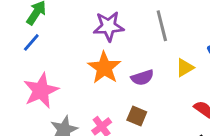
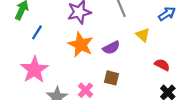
blue line: (31, 42) -> (37, 32), moved
yellow triangle: (185, 68) -> (143, 35), turned -40

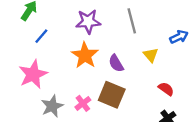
purple semicircle: (111, 48) -> (116, 63), turned 78
brown square: (112, 78) -> (112, 95), size x1.6

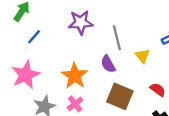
gray line: (132, 21) -> (117, 38), moved
orange star: (85, 55) -> (75, 76), moved
brown square: (112, 95) -> (120, 96), moved

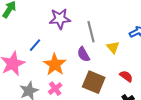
blue line: (34, 37) -> (35, 45), moved

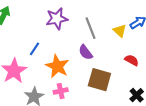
yellow triangle: (113, 47) -> (120, 31), moved
red semicircle: (126, 76) -> (132, 60), moved
pink cross: (55, 89) -> (61, 91), turned 32

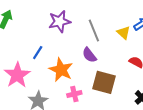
pink cross: (61, 91) -> (74, 94), moved

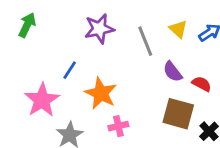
yellow triangle: (123, 33) -> (178, 29), moved
purple semicircle: (89, 55) -> (173, 72), moved
brown square: (104, 82) -> (178, 114), moved

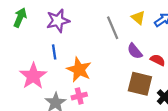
purple star: (99, 29) -> (58, 21), moved
blue line: (70, 70) -> (54, 52), turned -40
pink cross: (118, 126) -> (79, 96), moved

